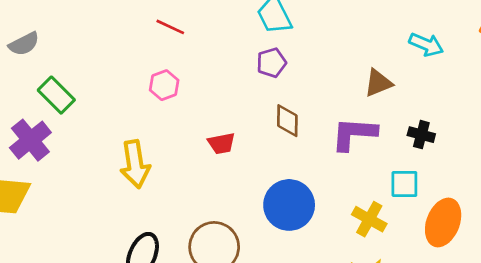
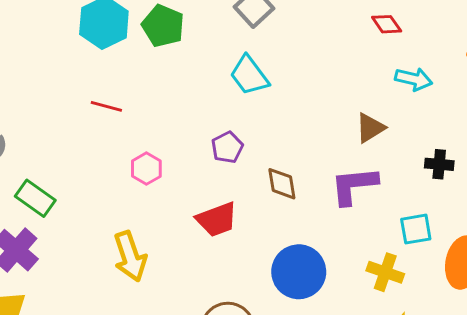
red line: (170, 27) -> (106, 106), moved
purple pentagon: (271, 63) -> (227, 147), moved
black cross: (421, 135) -> (439, 164), moved
red trapezoid: (221, 143) -> (217, 219), size x1.4

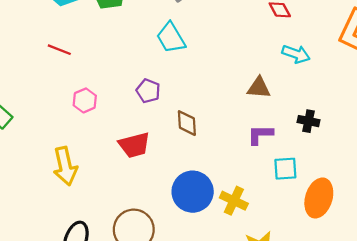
brown triangle: (370, 128) -> (259, 88), turned 30
purple pentagon: (227, 147) -> (148, 91), turned -30
purple L-shape: (354, 186) -> (260, 135), moved, size x0.7
yellow cross: (385, 272) -> (234, 201), moved

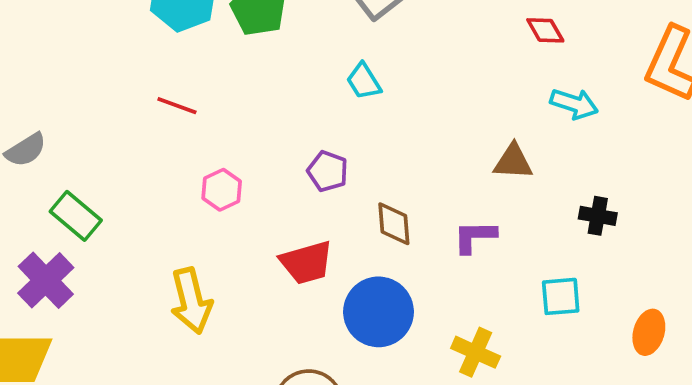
cyan trapezoid: (171, 38) -> (364, 81), size x0.7
purple L-shape: (260, 135) -> (475, 237), moved
blue circle: (193, 192) -> (379, 312), moved
orange ellipse: (319, 198) -> (649, 332), moved, size x0.7

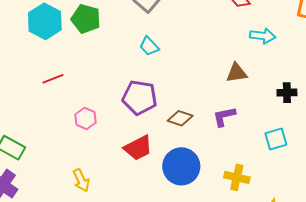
red line: (177, 106) -> (53, 79), turned -30
purple pentagon: (328, 171) -> (140, 97), size x1.6
brown diamond: (394, 224) -> (180, 118), turned -55
yellow arrow: (191, 301) -> (81, 180), size x0.7

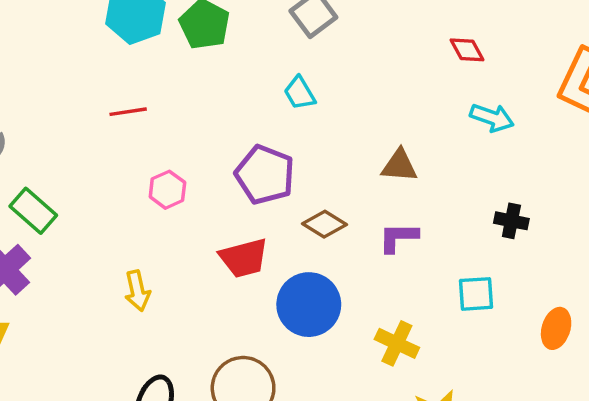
brown triangle: (237, 73) -> (399, 166), moved

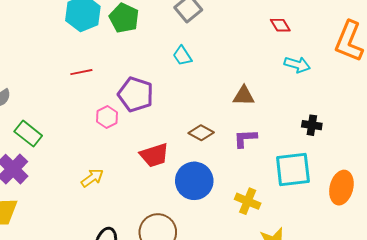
purple pentagon: (265, 175) -> (136, 94), moved
yellow arrow: (137, 291) -> (92, 178), turned -110
cyan square: (476, 294) -> (293, 170), size x1.6
orange ellipse: (556, 328) -> (341, 188), size x1.4

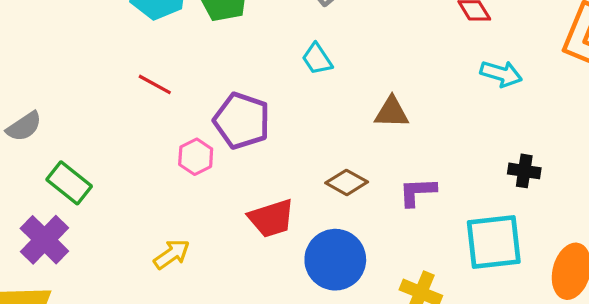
red line: (81, 72) -> (155, 84), turned 40
brown triangle: (244, 96) -> (392, 112), moved

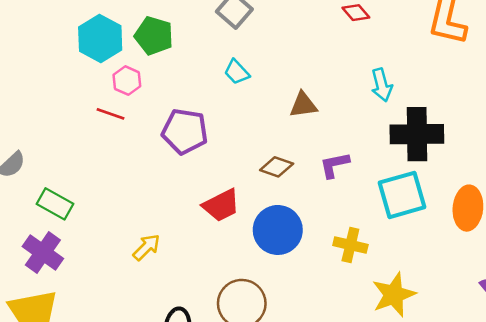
cyan arrow: (501, 74) -> (382, 85), moved, turned 68
pink hexagon: (196, 157) -> (127, 81), moved
black cross: (524, 171) -> (417, 134), size x2.0

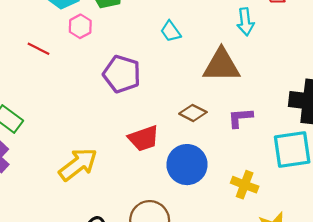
cyan arrow: (382, 85) -> (245, 22), moved
brown triangle: (303, 105) -> (221, 65), size x1.6
red line: (110, 114) -> (39, 49), moved
yellow arrow: (146, 247) -> (78, 164), size x1.6

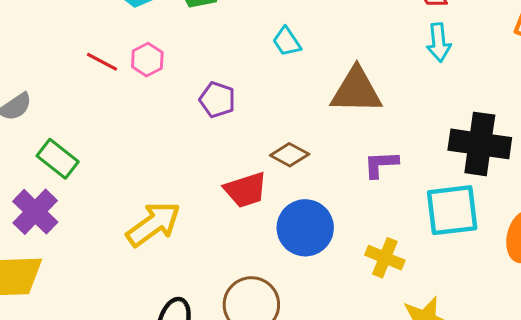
cyan arrow: (245, 22) -> (439, 42), moved
pink hexagon: (80, 26) -> (147, 60), moved
purple pentagon: (122, 74) -> (217, 100), size x0.7
brown diamond: (193, 113) -> (290, 155), moved

